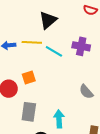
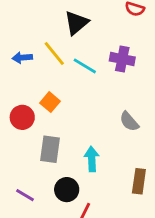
yellow line: (32, 42) -> (54, 53), turned 48
orange square: (29, 78) -> (50, 102), turned -32

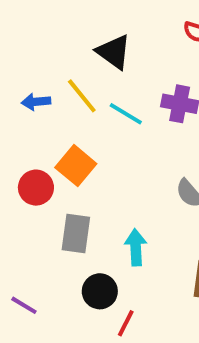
black triangle: (76, 23) -> (114, 52), turned -44
orange square: (50, 102) -> (76, 166), size x1.4
purple line: (25, 195) -> (24, 305), moved

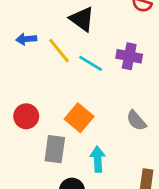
blue arrow: (36, 102) -> (26, 39), moved
orange square: (76, 166) -> (79, 118), moved

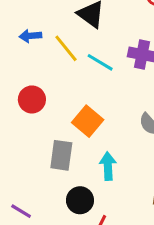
red circle: (26, 116) -> (32, 99), moved

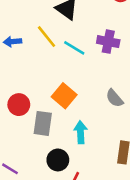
blue arrow: (30, 36) -> (12, 42), moved
red circle: (32, 99) -> (19, 105), moved

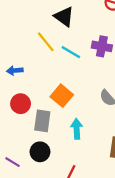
blue arrow: (12, 42) -> (15, 70), moved
black circle: (58, 160) -> (40, 152), moved

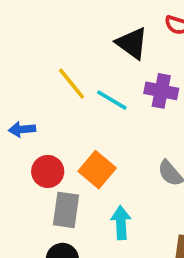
black triangle: (64, 17) -> (132, 43), moved
red circle: (21, 104) -> (48, 171), moved

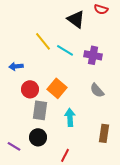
purple cross: (161, 91) -> (93, 55), moved

